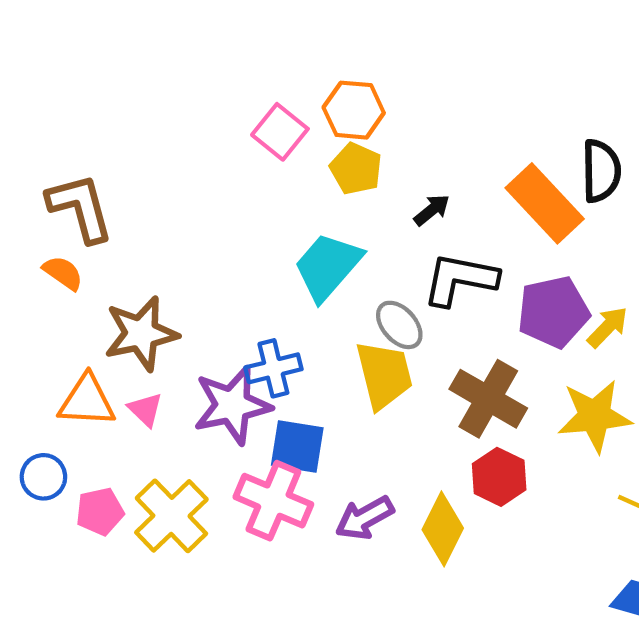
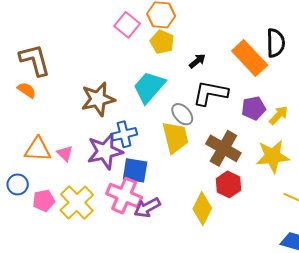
purple pentagon: (553, 312) -> (254, 108), size x0.7
brown star: (141, 334) -> (98, 99), moved
purple arrow: (365, 518) -> (147, 208), moved

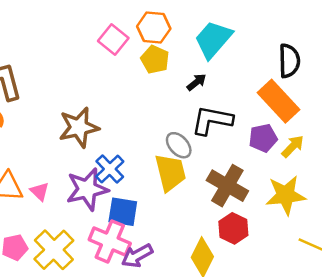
orange rectangle: (250, 58) -> (279, 101), moved
cyan trapezoid: (149, 87) -> (213, 39), moved
blue cross: (124, 134) -> (110, 169), turned -30

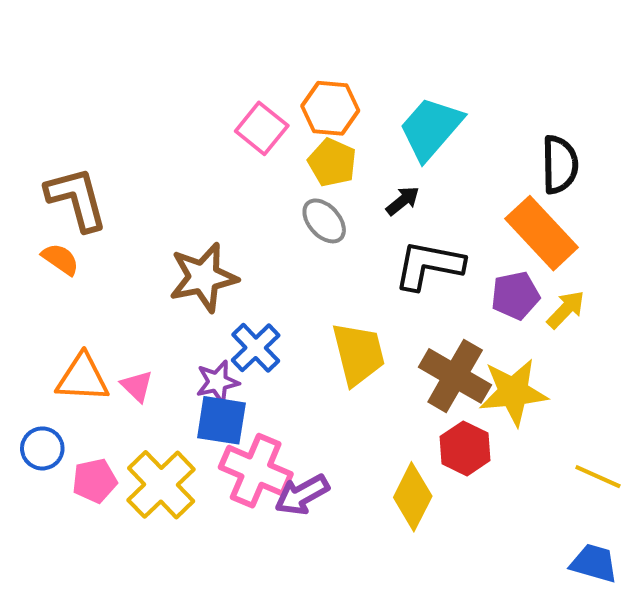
gray ellipse: (179, 145) -> (324, 221), moved
purple star: (87, 189) -> (217, 382), size x0.6
yellow star: (286, 195) -> (513, 392), moved
blue square: (123, 212) -> (221, 420), moved

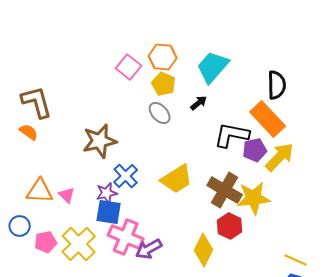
black L-shape: (429, 265) -> (232, 135), moved
yellow arrow: (566, 310) -> (280, 157), size x1.5
yellow trapezoid: (358, 354) -> (177, 179), turned 72
yellow line: (598, 477) -> (296, 260), moved

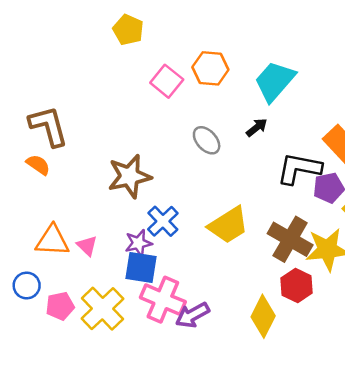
yellow pentagon: (164, 84) -> (128, 30), moved

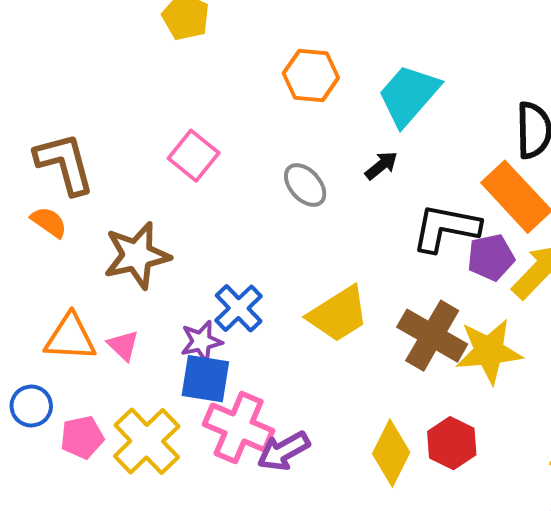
pink square: (167, 81) -> (194, 156), moved
brown star: (129, 176) -> (137, 255), moved
red hexagon: (297, 286) -> (452, 443), moved

